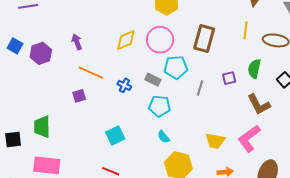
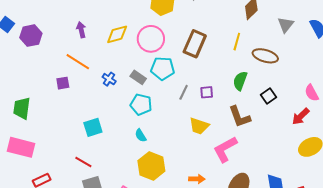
purple arrow: (77, 42) -> (81, 30), moved
purple square: (229, 78) -> (207, 92), moved
yellow trapezoid: (215, 141) -> (199, 126), moved

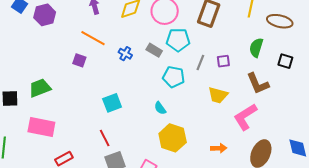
purple square: (63, 83) -> (79, 60), turned 32
black square: (268, 96) -> (285, 61), turned -35
cyan pentagon: (141, 104) -> (174, 77), moved
green trapezoid: (22, 108) -> (40, 88), turned 65
red line: (83, 162) -> (105, 138), turned 36

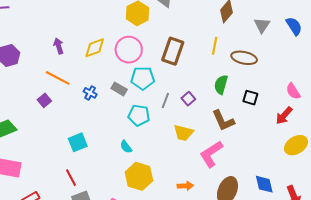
purple square: (79, 60) -> (44, 100), turned 32
purple square: (223, 61) -> (188, 99), turned -32

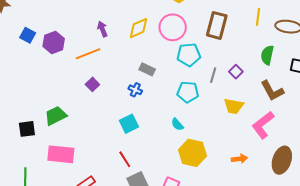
orange line: (58, 78) -> (88, 54), moved, turned -45
gray rectangle: (119, 89) -> (147, 69), moved
blue cross: (90, 93) -> (135, 90), moved

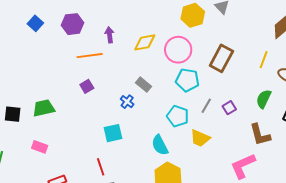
purple hexagon: (54, 42) -> (73, 24), moved
yellow trapezoid: (234, 106) -> (200, 138), moved
cyan semicircle: (177, 124) -> (160, 145), size x1.5
pink rectangle: (61, 154) -> (40, 147), size x0.6

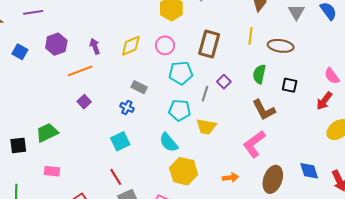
pink circle: (178, 50) -> (165, 45), size x0.7
purple square: (229, 108) -> (224, 82), moved

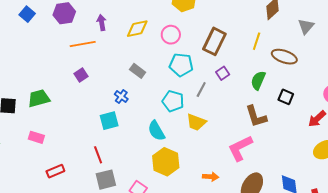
purple square: (224, 82) -> (223, 73), moved
blue cross: (127, 107) -> (121, 97), moved

